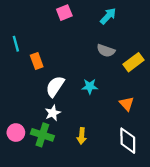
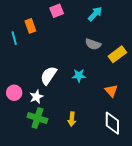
orange rectangle: (37, 61) -> (30, 26), moved
white star: (53, 113) -> (36, 97), moved
pink circle: (16, 133) -> (14, 93), moved

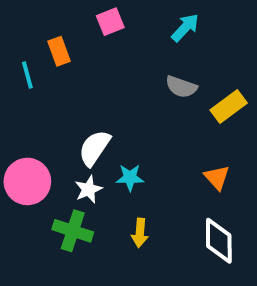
cyan star: (79, 76) -> (130, 178), moved
pink circle: (14, 93) -> (27, 181), size x1.5
white star: (36, 97) -> (89, 189), moved

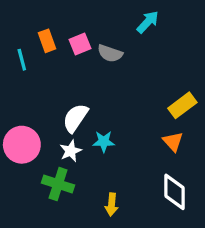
pink square: (110, 22) -> (80, 44), moved
gray semicircle: (181, 87) -> (110, 53), moved
yellow rectangle: (229, 106) -> (182, 105), moved
yellow arrow: (140, 233) -> (112, 204), moved

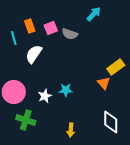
white semicircle: (75, 118) -> (34, 54), moved
orange triangle: (173, 142) -> (104, 83), moved
green cross: (58, 184) -> (26, 120), moved

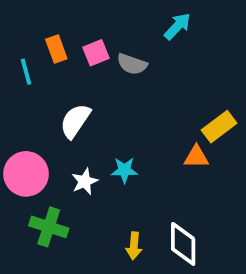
white semicircle: (34, 54) -> (75, 121), moved
orange triangle: (104, 83) -> (196, 157), turned -48
white diamond: (111, 122) -> (183, 244), moved

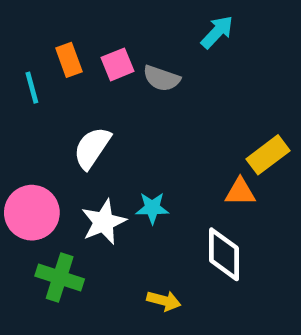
white star: (85, 181) -> (104, 222), size x1.4
white diamond: (183, 244) -> (224, 254), moved
yellow arrow: (134, 246) -> (164, 301), turned -80

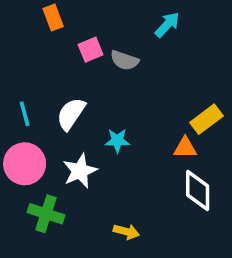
orange rectangle: (69, 60) -> (53, 18), moved
cyan line: (32, 88) -> (25, 114), moved
cyan star: (152, 208) -> (117, 141), moved
white diamond: (224, 254) -> (198, 191), moved

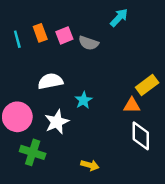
orange rectangle: (53, 18) -> (40, 33), moved
cyan line: (25, 114) -> (17, 39), moved
white semicircle: (71, 114) -> (50, 81), turned 45
cyan star: (117, 141) -> (83, 100), turned -30

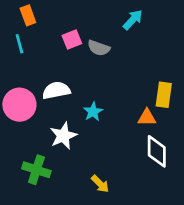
orange rectangle: (40, 33) -> (28, 15), moved
yellow rectangle: (147, 85) -> (164, 95), turned -45
pink circle: (17, 117) -> (19, 105), moved
yellow arrow: (90, 165) -> (100, 184), turned 30

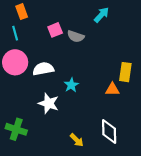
pink circle: (19, 105) -> (15, 62), moved
white star: (63, 136) -> (49, 103), turned -30
white diamond: (157, 151) -> (109, 131), moved
green cross: (36, 170) -> (16, 129), moved

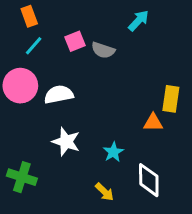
cyan line: (15, 33) -> (34, 46), moved, turned 56
cyan star: (71, 85) -> (113, 152), moved

